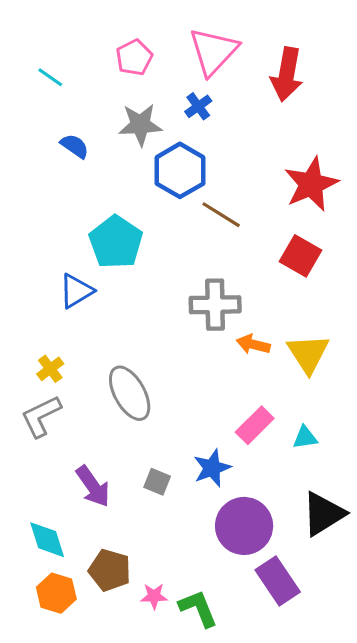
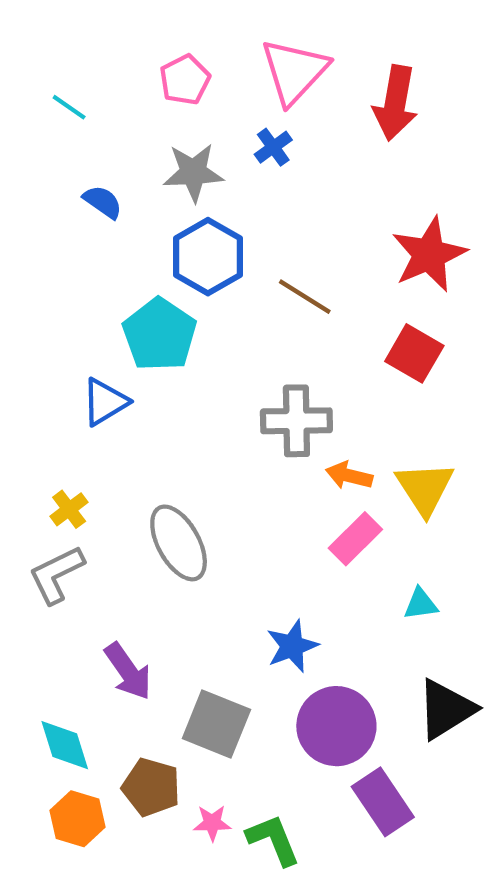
blue hexagon: (180, 170) -> (208, 257), moved
pink rectangle: (255, 425) -> (355, 539), moved
gray square: (157, 482) -> (216, 724), moved, size x1.8

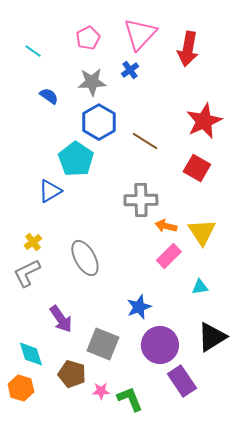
orange hexagon: (77, 819) -> (21, 388), moved

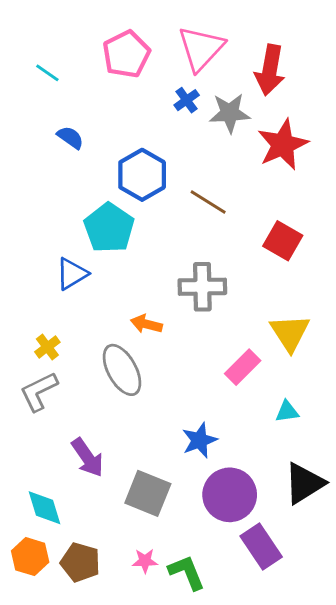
pink pentagon: (88, 38) -> (126, 54), size x1.4
gray star: (92, 82) -> (230, 113), moved
red star: (204, 121) -> (283, 145), moved
orange arrow: (166, 226) -> (146, 324), moved
brown pentagon: (72, 374) -> (80, 562), moved

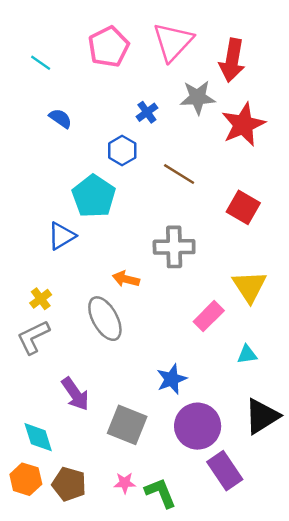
blue cross: (187, 100) -> (147, 112), moved
blue hexagon: (142, 175) -> (122, 151), size x0.7

